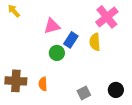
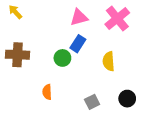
pink triangle: (52, 26) -> (79, 17), moved
yellow semicircle: (95, 42) -> (109, 61), moved
brown cross: (16, 81) -> (17, 55), moved

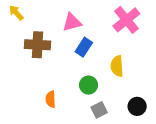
pink triangle: (79, 17) -> (72, 22), moved
brown cross: (17, 55) -> (38, 45), moved
green circle: (62, 58) -> (89, 85), moved

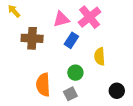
pink cross: (126, 20) -> (90, 17), moved
orange semicircle: (51, 99) -> (43, 85), size x1.6
gray square: (99, 110) -> (70, 94), moved

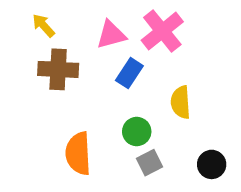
yellow arrow: (14, 11) -> (43, 26), moved
gray square: (70, 94) -> (149, 163), moved

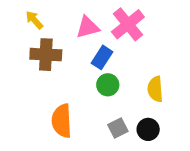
yellow semicircle: (181, 102) -> (155, 89), moved
green circle: (137, 132) -> (108, 85), moved
black circle: (212, 164) -> (148, 129), moved

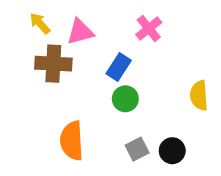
pink cross: (128, 24) -> (149, 28), size x0.7
pink triangle: (88, 27) -> (80, 32), moved
yellow semicircle: (155, 89) -> (199, 95), moved

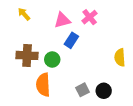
pink triangle: (80, 32) -> (62, 20), moved
brown cross: (53, 64) -> (27, 55), moved
green circle: (125, 99) -> (52, 59), moved

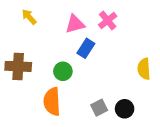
brown cross: (27, 55) -> (18, 66), moved

